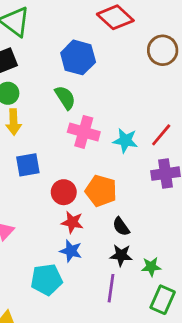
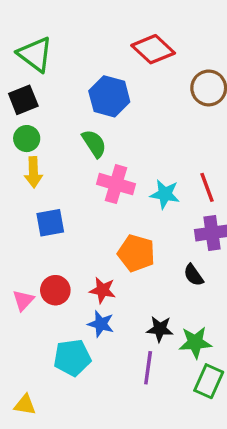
red line: (161, 135) -> (207, 187), turned -60
red circle: (64, 192) -> (55, 290), moved
black semicircle: (121, 227) -> (194, 275), moved
green star: (151, 267) -> (195, 342), size x1.4

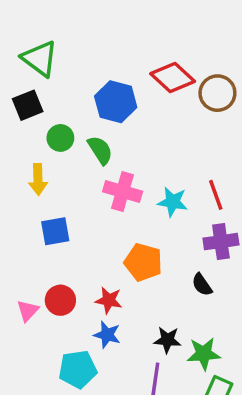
red diamond: (153, 49) -> (173, 78), moved
green circle: (27, 139) -> (60, 138), moved

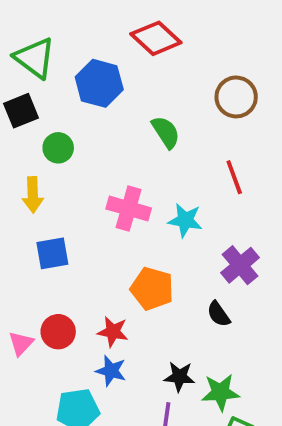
red diamond: (173, 78) -> (156, 38), moved
blue hexagon: (116, 102) -> (99, 83), moved
green semicircle: (100, 150) -> (166, 132), moved
red line: (216, 195) -> (234, 177), moved
purple cross: (221, 242) -> (240, 265), turned -32

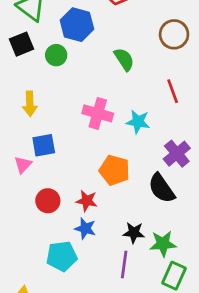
green circle: (58, 148) -> (56, 55), moved
black semicircle: (219, 314) -> (162, 188), size x1.6
pink triangle: (21, 343) -> (23, 165), moved

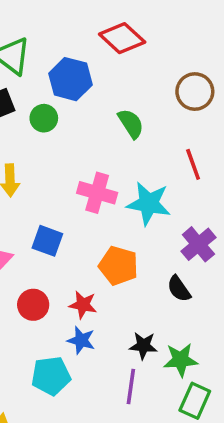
cyan star: (138, 122) -> (149, 203), size x1.4
blue square: (44, 145) -> (47, 241), moved, turned 30
black semicircle: (162, 188) -> (179, 289), size x0.7

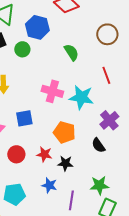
blue square: (47, 241) -> (24, 118), turned -30
blue star: (81, 340) -> (49, 185), moved
black star: (143, 346) -> (65, 163), moved
cyan pentagon: (51, 376) -> (14, 194), moved

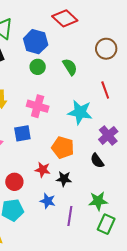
green circle: (22, 49) -> (38, 67), moved
pink cross: (52, 91) -> (38, 106), moved
red circle: (16, 154) -> (14, 182), moved

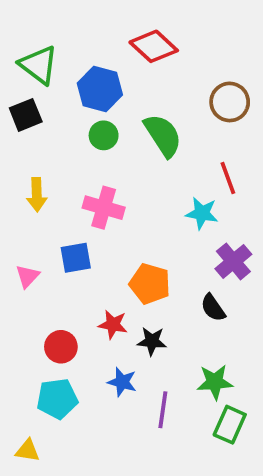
green semicircle: (70, 67) -> (163, 135), size x1.4
cyan star: (80, 112) -> (202, 213), moved, size x0.7

